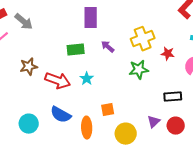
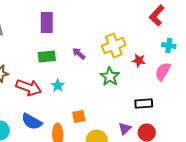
purple rectangle: (91, 18) -> (47, 23), moved
green star: (139, 70) -> (110, 77), turned -30

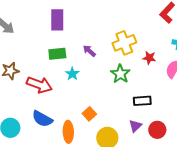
cyan star: (58, 86) -> (72, 74), moved
black rectangle: (144, 104) -> (142, 101), moved
orange square: (79, 117) -> (89, 114), turned -32

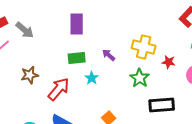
yellow cross: (124, 43) -> (144, 47), turned 35
red arrow: (39, 85) -> (59, 89), turned -70
black rectangle: (142, 101) -> (162, 105), size x1.4

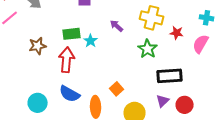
green rectangle: (77, 58) -> (72, 34), moved
cyan star: (92, 78) -> (91, 41), moved
red arrow: (59, 89) -> (67, 60), turned -35

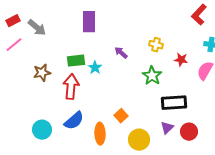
yellow cross: (152, 18) -> (156, 45), size x0.6
blue semicircle: (70, 94) -> (74, 121), turned -70

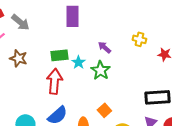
brown star: (42, 73) -> (18, 58), moved, turned 30
green star: (152, 76) -> (100, 70), moved

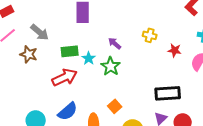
gray arrow: (20, 22) -> (40, 32), moved
red arrow: (54, 81) -> (65, 77), turned 60

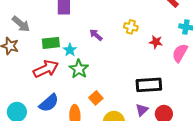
green star: (111, 66) -> (79, 69), moved

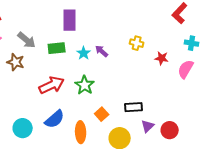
green rectangle: (51, 43) -> (57, 48), moved
cyan star: (70, 50) -> (84, 53), moved
black rectangle: (149, 85) -> (134, 107), moved, size x0.7

